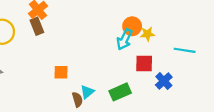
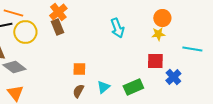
orange circle: (132, 26) -> (162, 18), moved
cyan arrow: (124, 39) -> (117, 28), moved, turned -48
brown semicircle: (77, 100) -> (78, 91), moved, turned -136

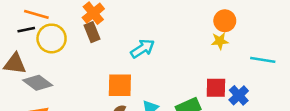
cyan arrow: (117, 28) -> (143, 49), moved, turned -102
red square: (155, 61) -> (216, 88), moved
orange square: (79, 69) -> (120, 85), size x1.5

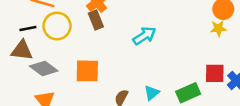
black line: (26, 30) -> (28, 28), moved
orange square: (120, 85) -> (87, 71), moved

